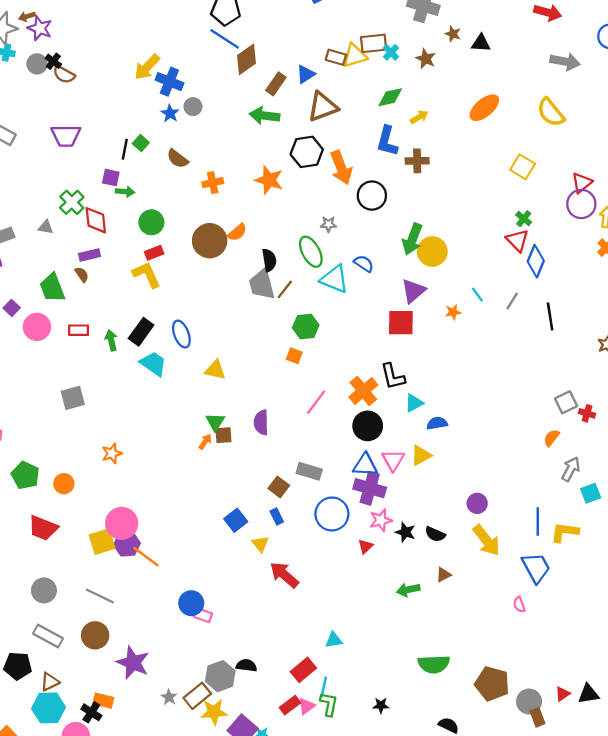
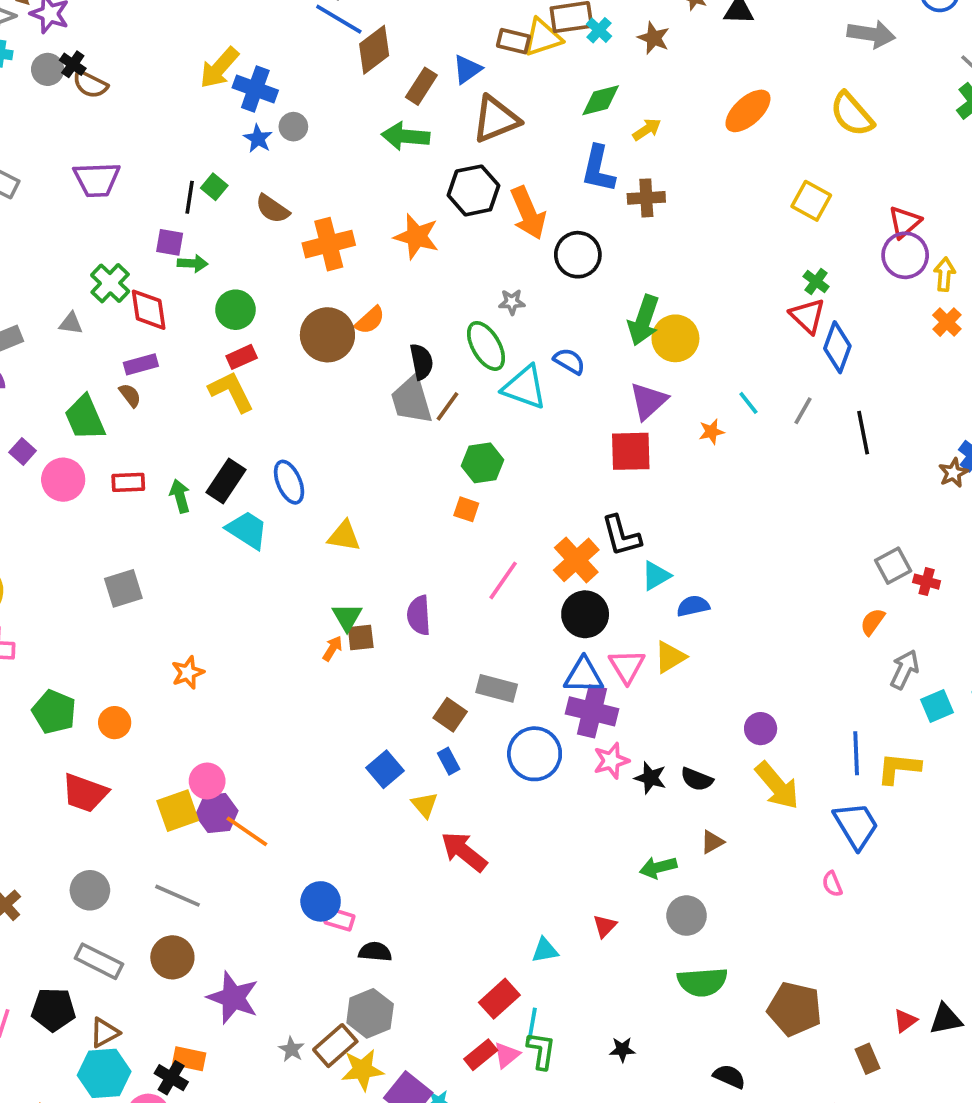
orange cross: (213, 183) -> (329, 244), size x1.5
pink circle: (122, 523) -> (207, 781), size x0.7
red triangle: (365, 546) -> (605, 926), moved
black semicircle: (246, 665) -> (375, 952), moved
gray circle: (529, 702) -> (687, 916), moved

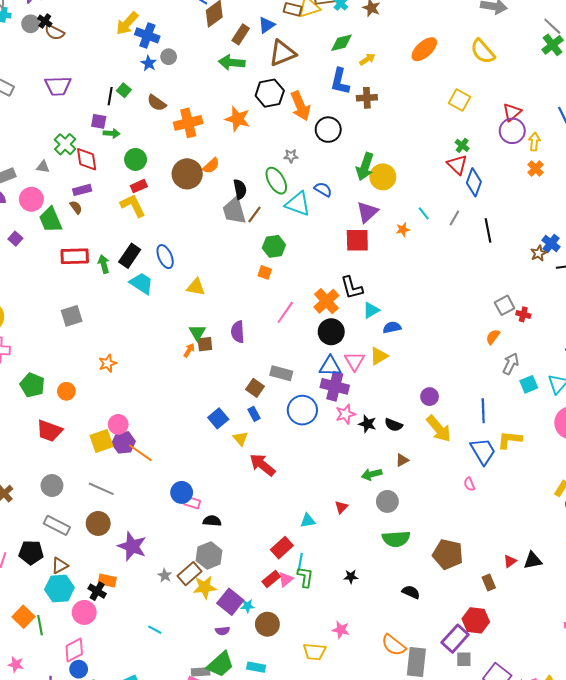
pink circle: (63, 480) -> (31, 199), moved
red rectangle: (128, 482) -> (75, 256), size x1.5
yellow L-shape: (899, 768) -> (510, 440), moved

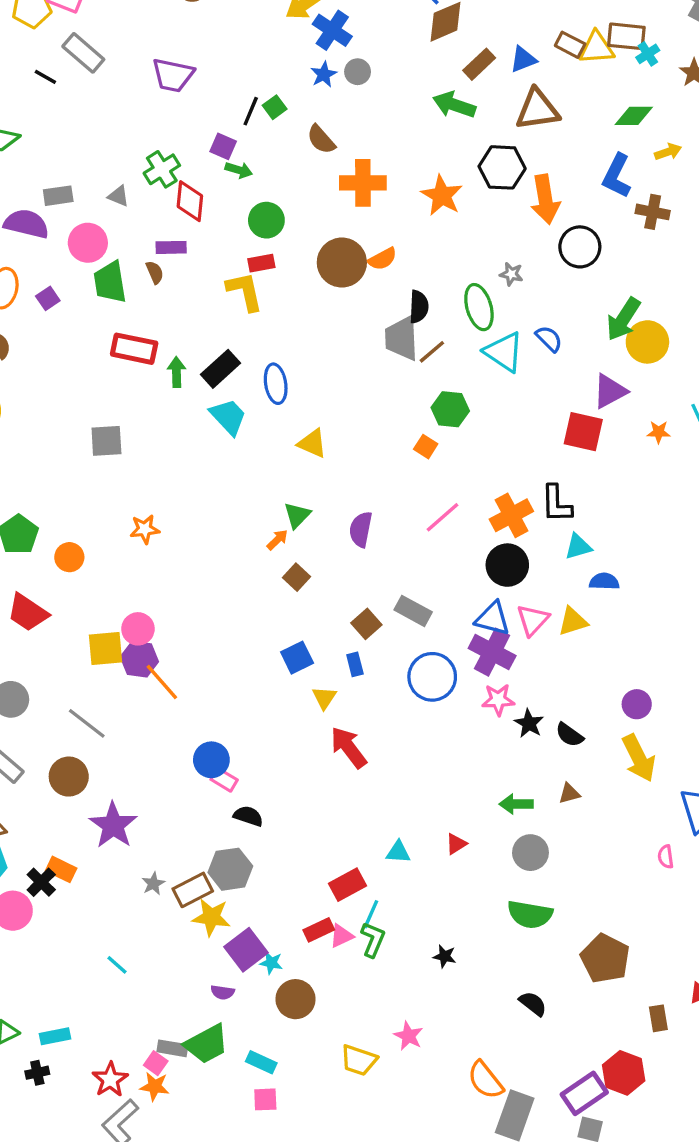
brown square: (205, 344) -> (296, 577), moved, turned 35

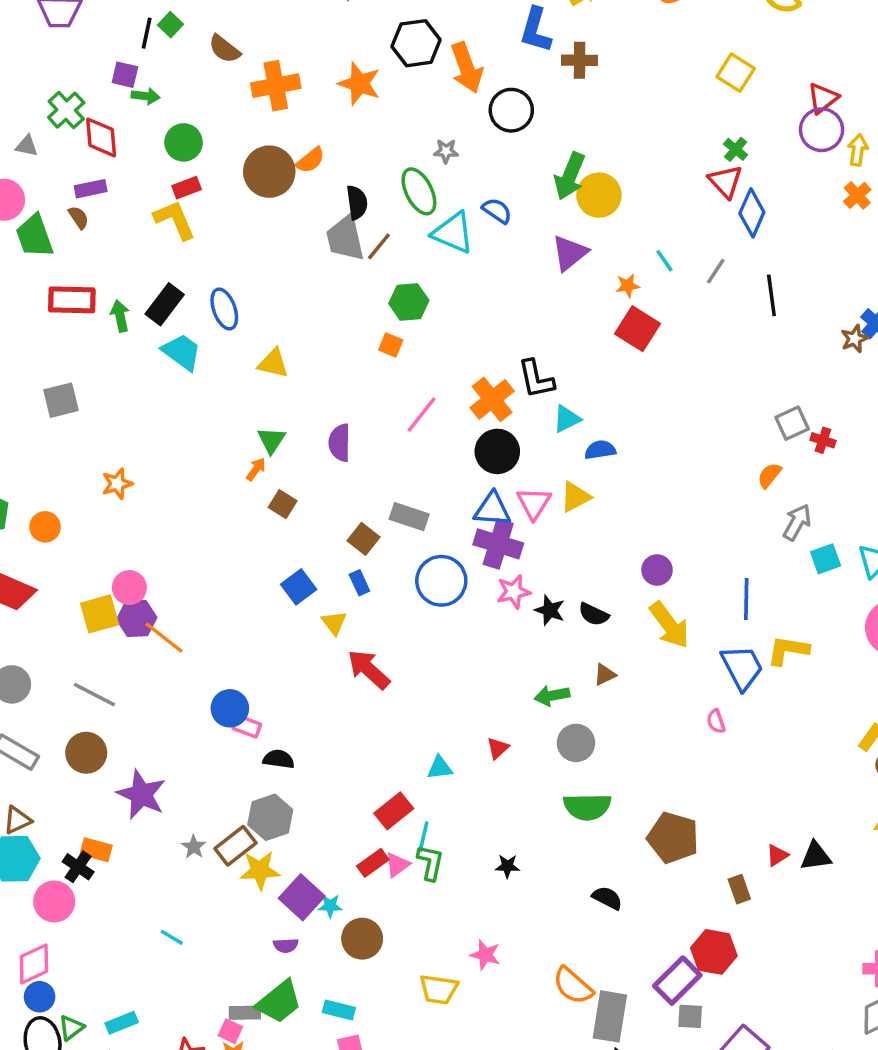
red square: (583, 432) -> (637, 329), moved, turned 30

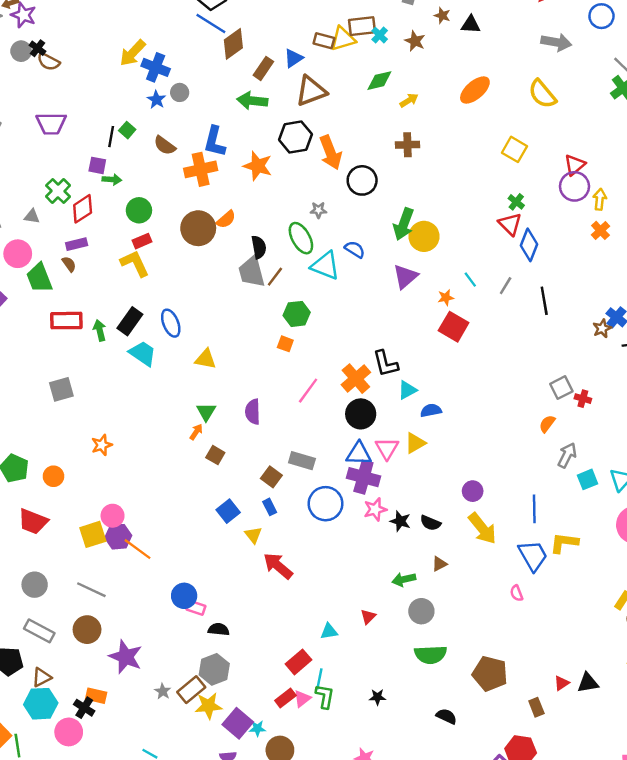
blue L-shape: (536, 30) -> (215, 142), moved
red diamond: (101, 137) -> (83, 209), turned 64

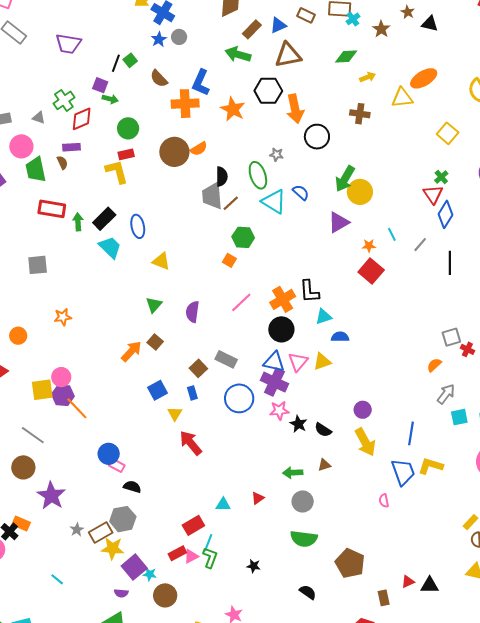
yellow triangle: (343, 39) -> (402, 98), moved
orange arrow: (196, 432) -> (131, 351), moved, size x1.6

